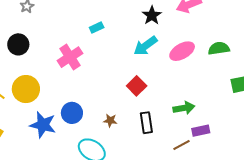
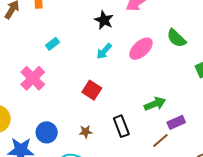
cyan arrow: (145, 46) -> (104, 51), size x0.7
green semicircle: (219, 48) -> (176, 38), turned -115
red square: (137, 86) -> (92, 90), moved

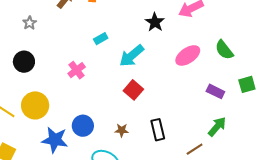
cyan arrow: (104, 51) -> (132, 56), moved, size x1.5
pink cross: (33, 78) -> (77, 70), size x0.7
green arrow: (155, 104) -> (217, 127), moved, turned -35
purple rectangle: (176, 122) -> (215, 91), moved, turned 42

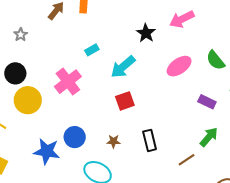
pink cross: (77, 70) -> (68, 82), size x1.5
red square: (133, 90) -> (125, 101), turned 30
yellow circle: (35, 105) -> (28, 100), moved

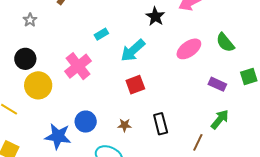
brown line: (187, 160) -> (198, 142), turned -30

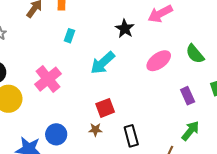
cyan rectangle: (101, 34) -> (69, 36), moved, turned -40
purple rectangle: (217, 84) -> (188, 96), turned 42
red square: (135, 85) -> (105, 108), moved
brown star: (125, 125) -> (95, 130), moved

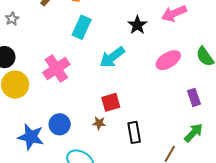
cyan rectangle: (69, 36) -> (82, 27), size x1.6

